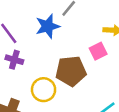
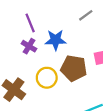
blue star: (48, 26) -> (56, 40), moved

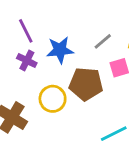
gray line: (86, 15) -> (103, 41), moved

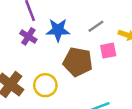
yellow circle: (53, 99) -> (45, 85), moved

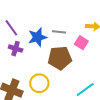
gray line: (96, 26) -> (59, 32), moved, turned 56
pink square: (108, 51) -> (81, 43), turned -32

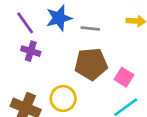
blue star: (37, 37) -> (59, 18), moved
pink square: (81, 43) -> (124, 77), moved

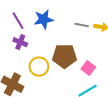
gray line: (90, 29) -> (82, 25), moved
yellow circle: (63, 99) -> (39, 67), moved

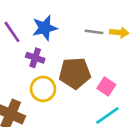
purple cross: (20, 42) -> (35, 58), moved

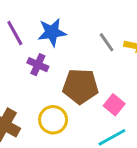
gray line: (94, 32) -> (107, 42), turned 42
yellow circle: (43, 89) -> (53, 120), moved

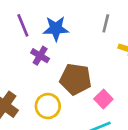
gray line: (107, 42) -> (106, 23), moved, turned 42

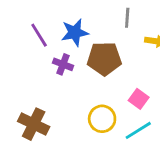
brown pentagon: (75, 79) -> (104, 59), moved
yellow circle: (48, 106) -> (102, 119), moved

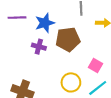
purple line: (39, 35) -> (17, 18), moved, turned -54

